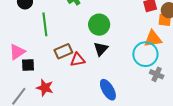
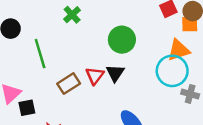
green circle: (99, 25) -> (122, 40), moved
red triangle: (78, 60) -> (95, 76), moved, turned -35

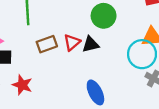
black triangle: (115, 73) -> (90, 44), turned 30

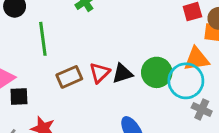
green circle: (104, 16) -> (157, 72), moved

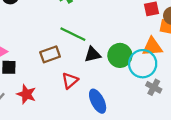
green line: (43, 39) -> (73, 34), moved, turned -60
red triangle: (100, 73) -> (70, 81), moved

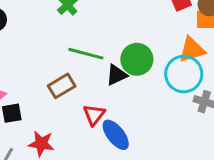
green circle: (120, 55) -> (137, 59), moved
blue ellipse: (98, 101) -> (116, 135), moved

